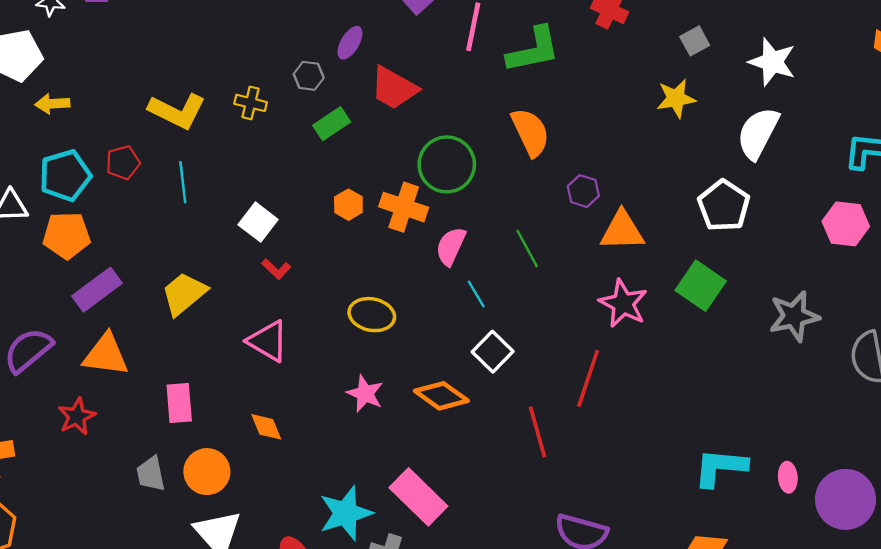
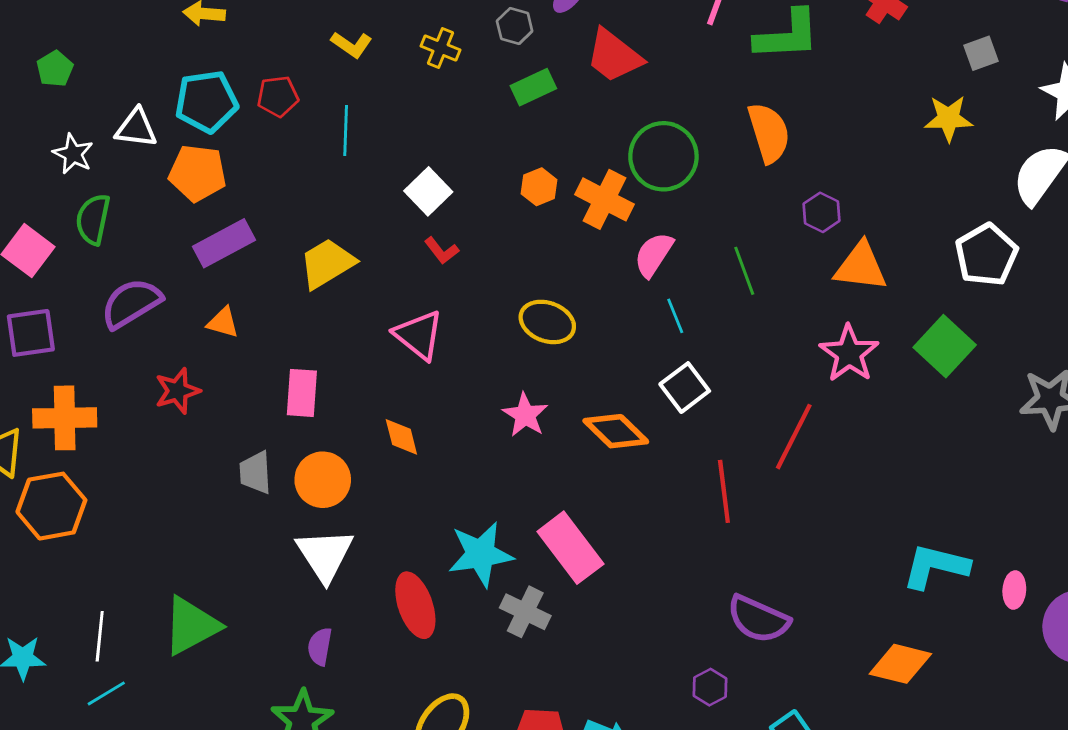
yellow L-shape: (177, 111) -> (352, 45), size x0.6
orange triangle: (106, 355) -> (223, 322), size x0.6

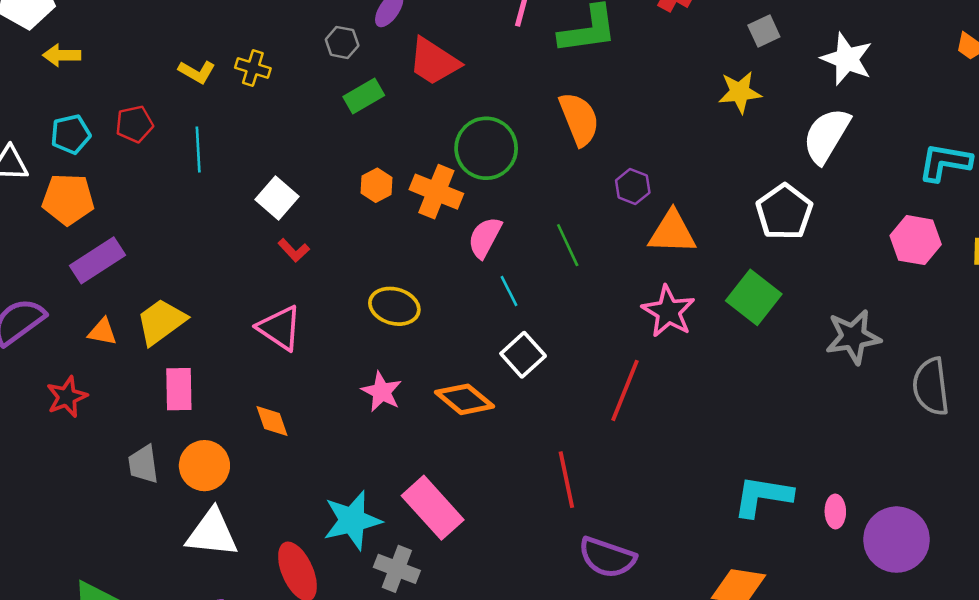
yellow cross: (440, 48) -> (253, 68), moved
cyan pentagon: (206, 102) -> (71, 134), size x0.7
yellow trapezoid: (327, 263) -> (161, 322), moved
red line: (724, 491) -> (566, 480), moved
white triangle: (325, 555) -> (212, 533), turned -46

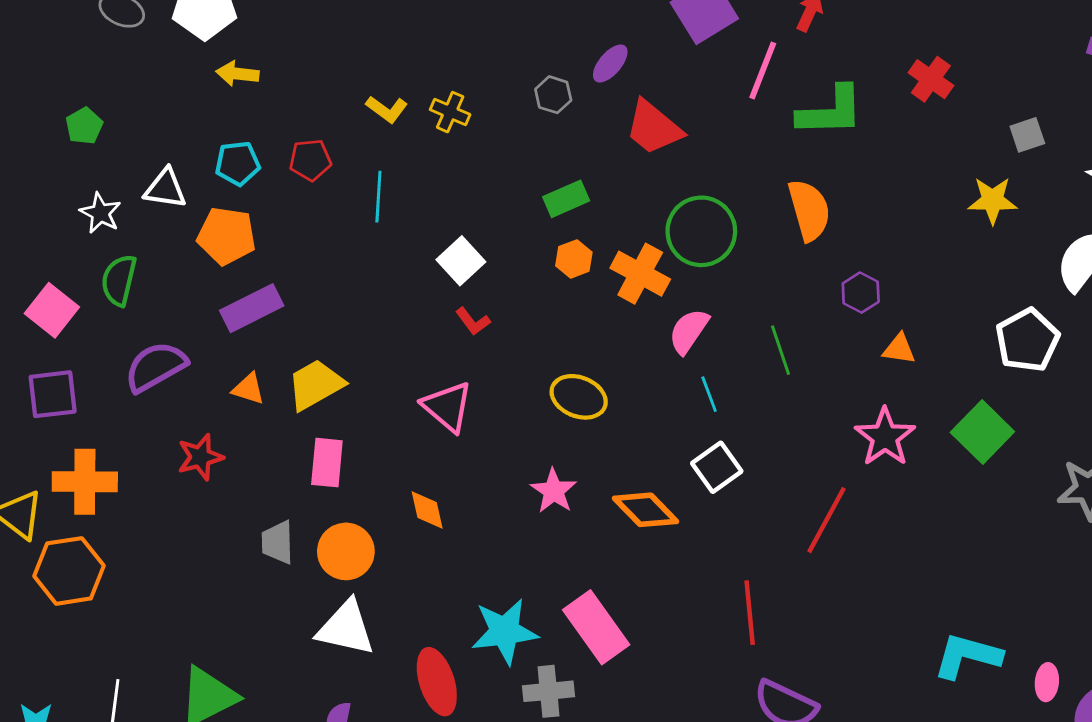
green rectangle: (364, 96) -> (566, 199), moved
orange triangle: (672, 232) -> (899, 349), size x0.6
gray cross: (397, 569) -> (548, 691), turned -33

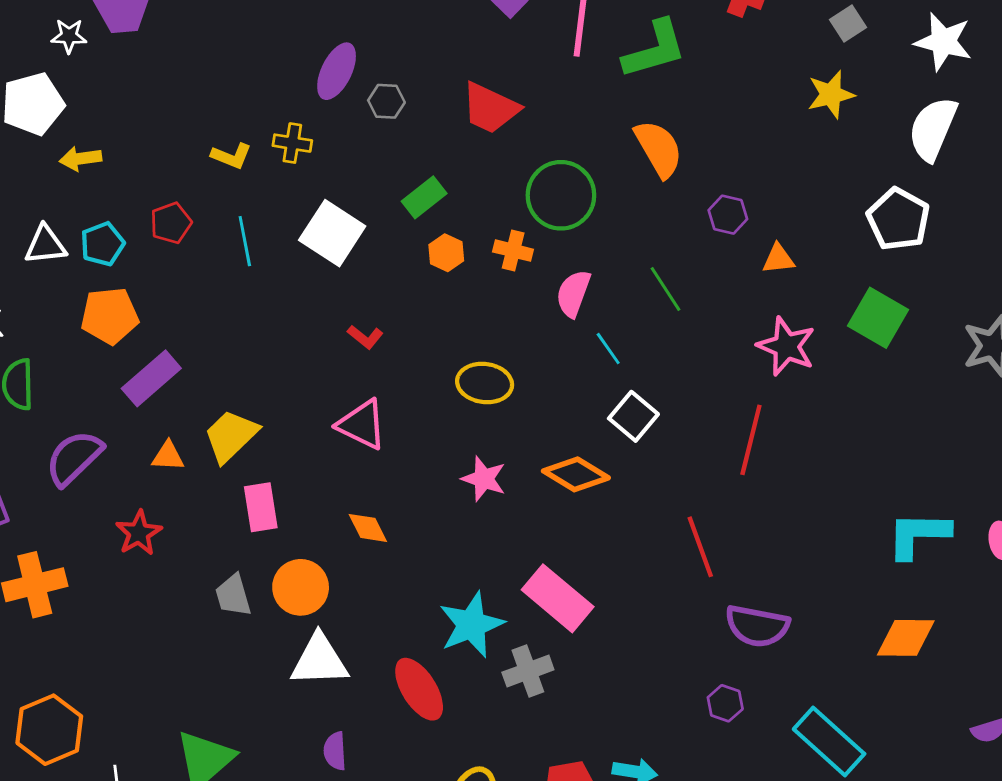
purple ellipse: (610, 63) -> (337, 71), moved, size x1.4
white triangle: (165, 189) -> (45, 245), moved
white square: (461, 261) -> (332, 233), moved, size x1.4
orange cross: (640, 274) -> (513, 251), size x0.7
orange hexagon: (69, 571) -> (49, 730), moved

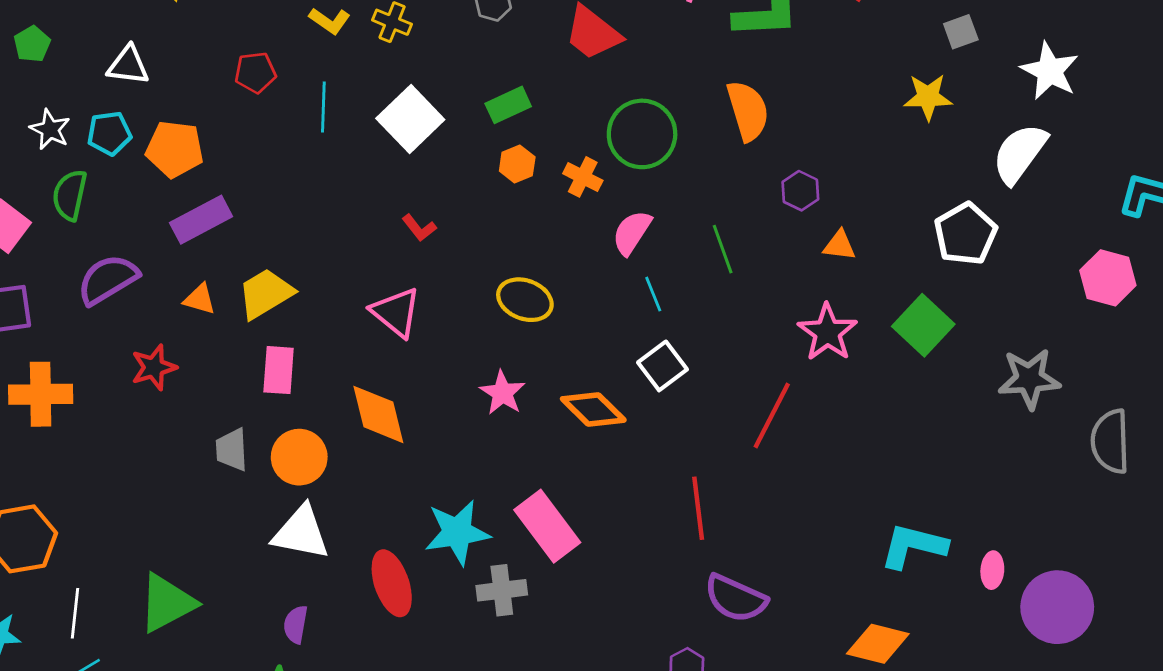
cyan pentagon: (102, 244) -> (109, 133), moved
orange diamond: (368, 528) -> (378, 414), size x1.6

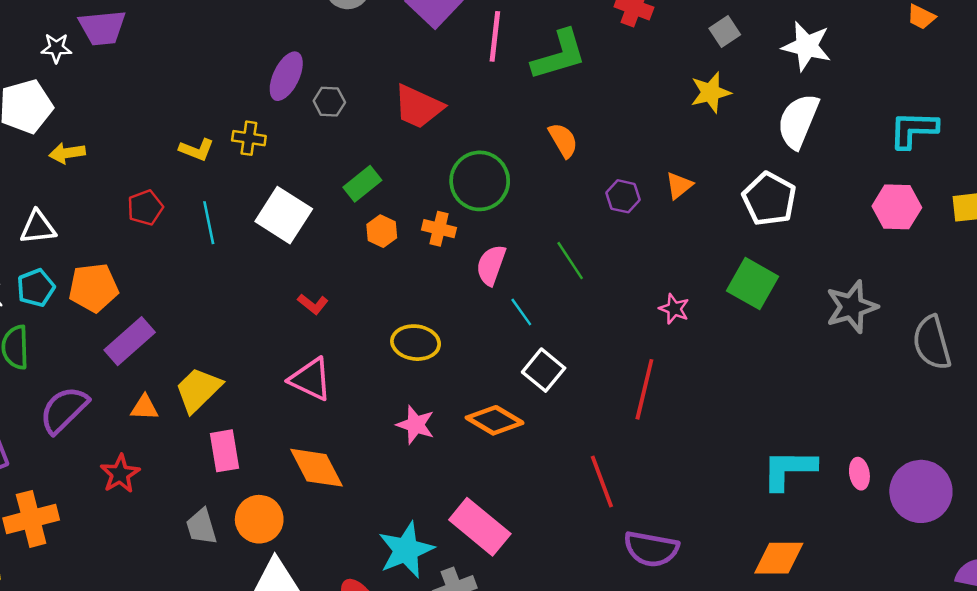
orange semicircle: (748, 111) -> (563, 140), size x0.7
orange triangle: (839, 245) -> (679, 185), moved, turned -32
pink star: (827, 332) -> (674, 309), size x0.6

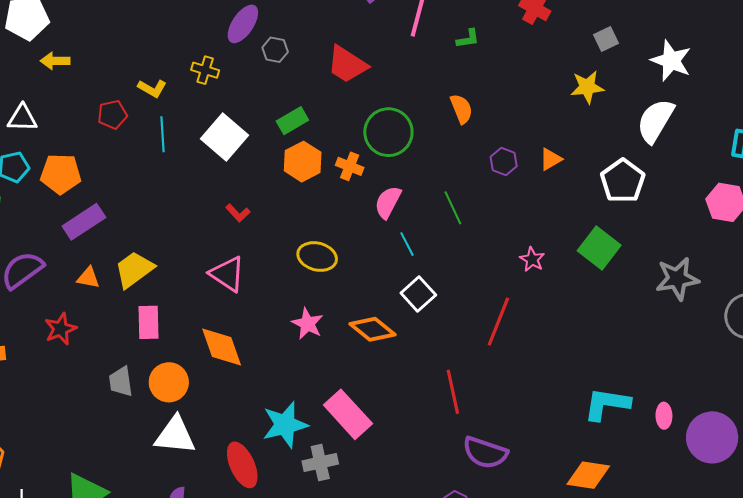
green L-shape: (559, 55) -> (468, 39), size x0.5
yellow L-shape: (197, 150) -> (152, 88), moved
orange hexagon: (382, 231) -> (303, 162), size x1.5

